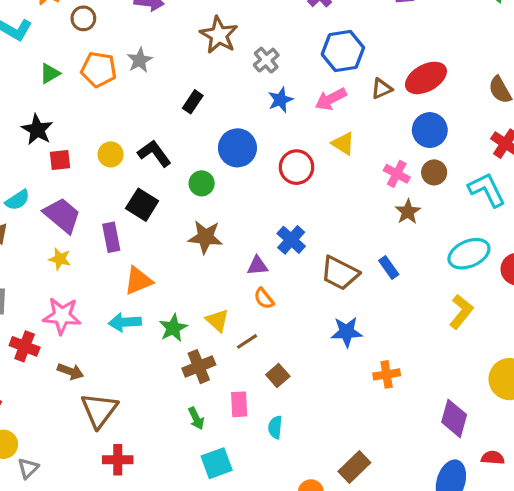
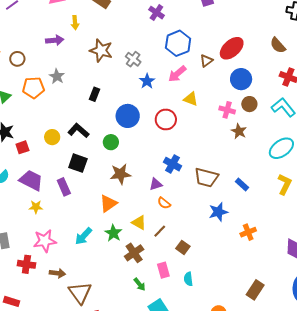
blue rectangle: (389, 267) -> (242, 184), moved
orange triangle: (138, 281) -> (108, 204), moved
cyan arrow: (125, 322) -> (83, 236), turned -30
brown rectangle: (354, 467) -> (255, 290), moved

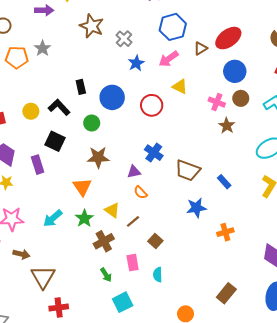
black rectangle: (94, 94) -> (81, 87), moved, turned -40
orange triangle: (108, 204) -> (82, 187), turned -36

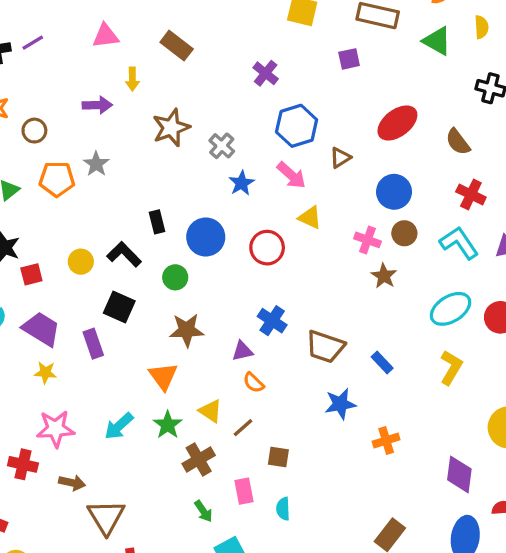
brown star: (92, 26) -> (171, 128), turned 30
red ellipse: (228, 38) -> (397, 123), moved
pink arrow: (169, 59) -> (291, 175), turned -102
brown square: (155, 241) -> (278, 457), turned -32

